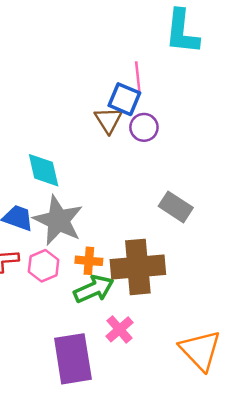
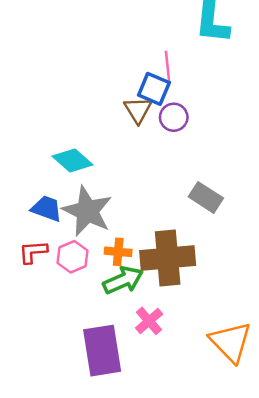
cyan diamond: (44, 170) -> (72, 160), turned -36

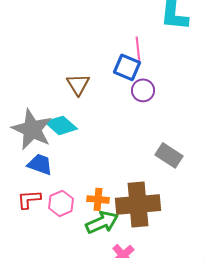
brown triangle: (138, 110) -> (78, 84), moved
gray star: (87, 211) -> (32, 129), moved

